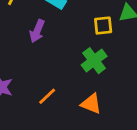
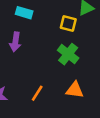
yellow square: (103, 26) -> (68, 23), turned 35

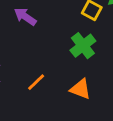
purple arrow: (15, 42) -> (25, 17), turned 102

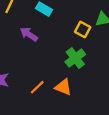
orange triangle: (80, 89) -> (63, 87), moved

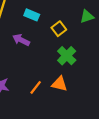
yellow square: (83, 30) -> (59, 29), moved, turned 32

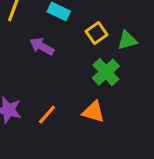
green triangle: (87, 16) -> (127, 40), moved
orange line: (36, 87) -> (47, 115), moved

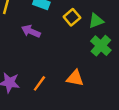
green cross: (106, 72) -> (101, 46), moved

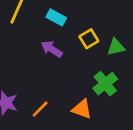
purple arrow: (31, 31) -> (52, 49), moved
green cross: (101, 46) -> (105, 84), moved

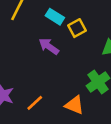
yellow square: (89, 39) -> (77, 28), moved

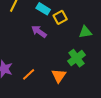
orange triangle: (74, 105) -> (59, 76), turned 42

